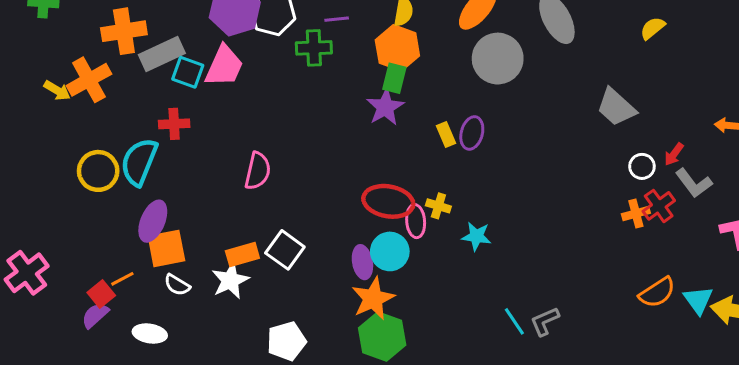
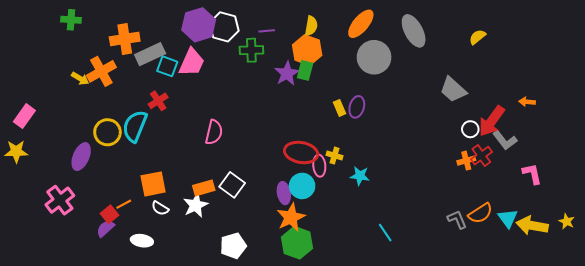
purple star: (385, 107) -> (287, 73), moved
red cross: (174, 124) -> (158, 101), turned -30
red arrow: (674, 154) -> (492, 121), size x2.0
purple ellipse: (153, 221) -> (81, 157), moved
gray L-shape: (545, 321) -> (457, 219), moved, turned 90

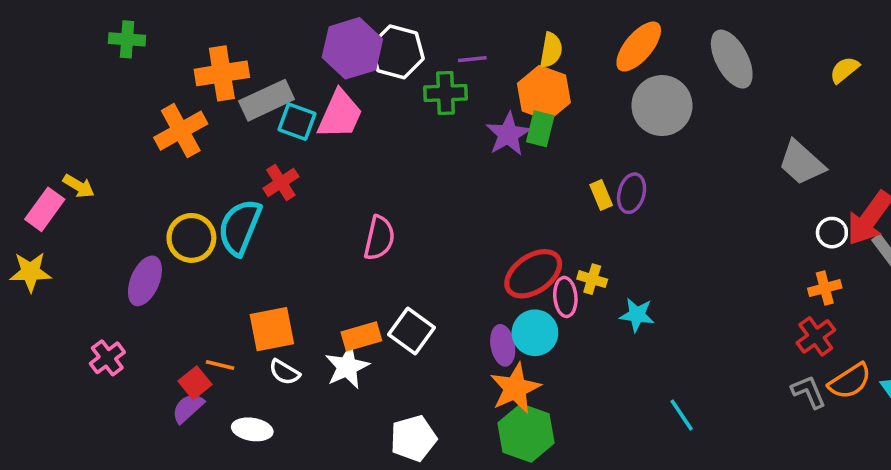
yellow arrow: (80, 79) -> (79, 186), moved
red ellipse: (301, 152) -> (533, 274), turned -44
red cross: (481, 156) -> (816, 336), moved
pink cross: (60, 200) -> (107, 358), size x0.7
orange line: (124, 204) -> (220, 365), turned 42

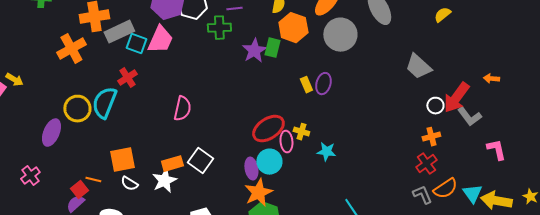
orange hexagon: (544, 93) -> (293, 28), moved

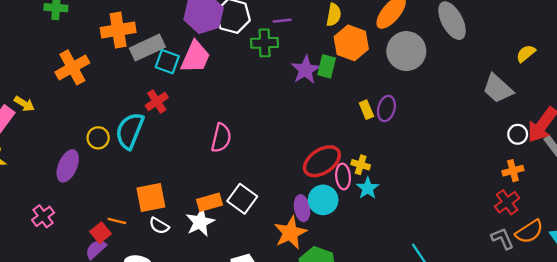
yellow semicircle: (442, 15) -> (526, 53), moved
orange cross: (71, 49) -> (72, 67), moved
yellow circle: (77, 109) -> (98, 138), size x0.7
cyan star: (326, 152) -> (368, 188), moved, turned 30
orange star: (258, 193) -> (290, 233), moved

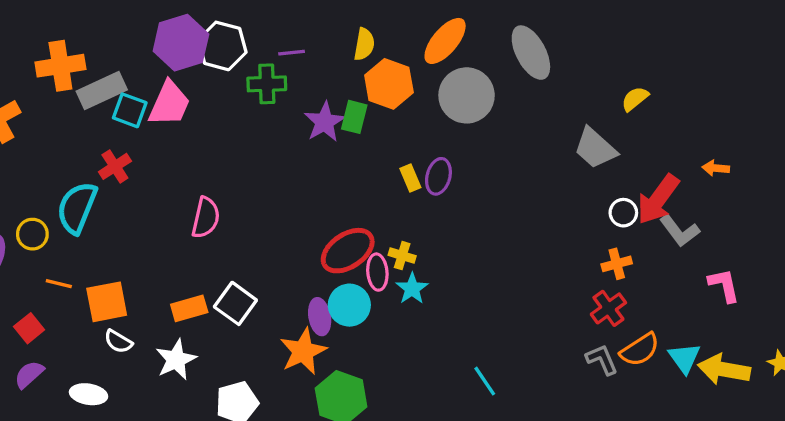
yellow circle: (98, 138) -> (32, 234), moved
orange line: (117, 221) -> (59, 284), moved
white star: (200, 222) -> (176, 360), moved
red square: (100, 233) -> (29, 328), moved

